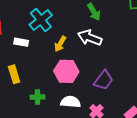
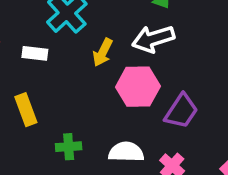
white arrow: (90, 38) -> (153, 39), turned -35
pink hexagon: (66, 71) -> (138, 87), moved

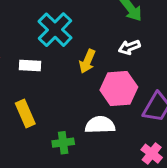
white arrow: (153, 39) -> (129, 47), size x0.6
white semicircle: (126, 152) -> (100, 125), moved

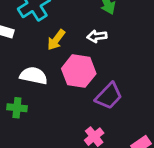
white semicircle: (100, 125) -> (34, 76), moved

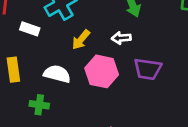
purple trapezoid: (109, 96) -> (148, 69), moved, turned 52

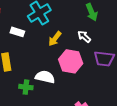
white arrow: (121, 38) -> (84, 37), turned 48
white semicircle: (57, 74) -> (45, 77), moved

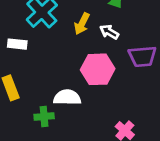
yellow arrow: (55, 39) -> (82, 24), moved

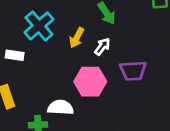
white arrow: (109, 32) -> (102, 47), turned 96

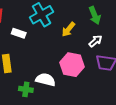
white arrow: (102, 47) -> (95, 41), moved

